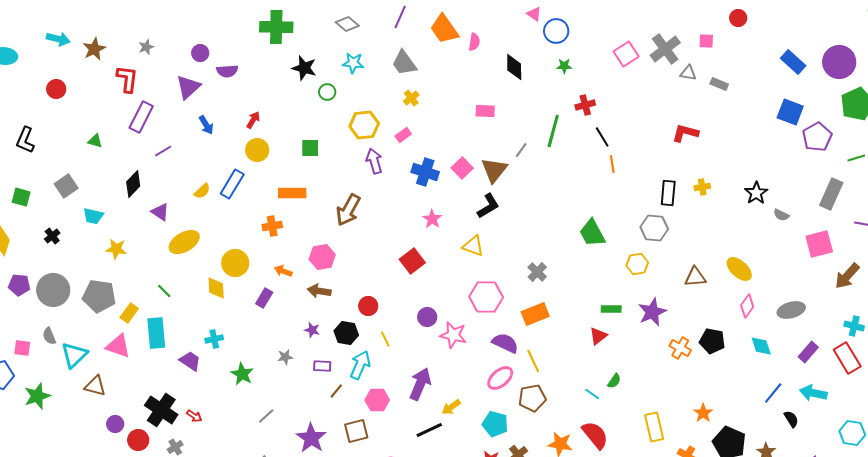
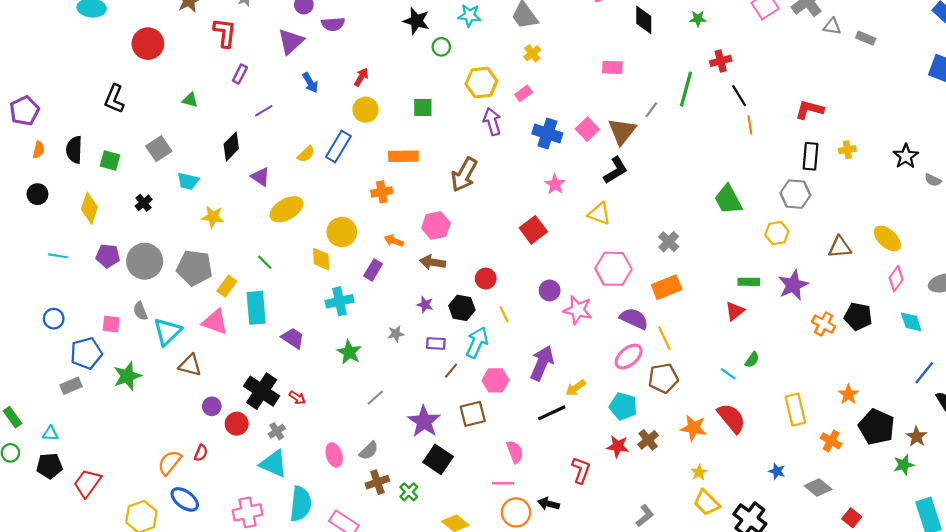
red circle: (56, 89) -> (148, 44), size x1.5
purple rectangle: (141, 117) -> (240, 74), size x0.6
red L-shape: (685, 133) -> (809, 110), moved
cyan cross: (214, 339) -> (340, 301), moved, size x1.4

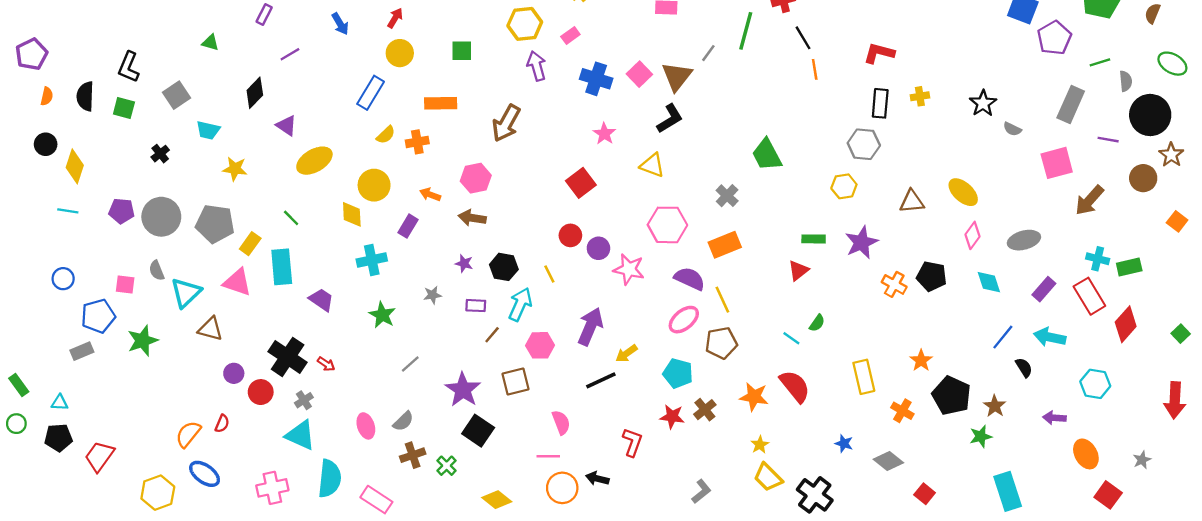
black L-shape: (114, 99) -> (129, 67), moved
yellow semicircle: (306, 154) -> (386, 135), moved
green trapezoid: (728, 200) -> (767, 155), moved
yellow diamond: (89, 208) -> (75, 166), moved
red circle: (486, 279) -> (570, 235), moved

